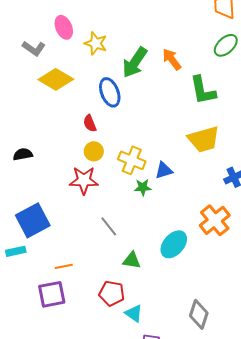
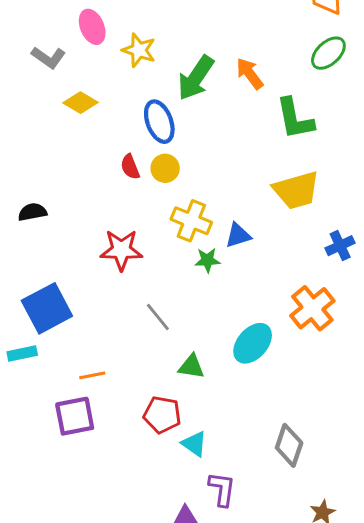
yellow diamond: (56, 79) -> (81, 103), size x0.7
yellow circle: (94, 151) -> (165, 168), moved

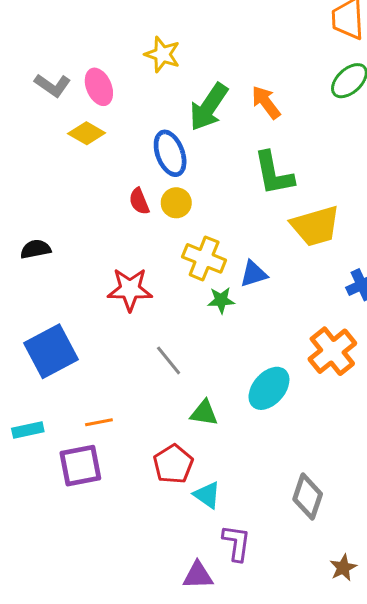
pink ellipse: (92, 27) -> (99, 87), moved
yellow star: (139, 50) -> (162, 54), moved
green L-shape: (295, 119) -> (274, 173), moved
cyan rectangle: (22, 353) -> (28, 430), moved
red pentagon: (162, 415) -> (173, 464), turned 30

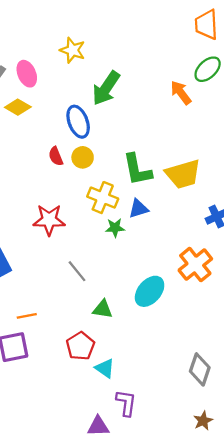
orange arrow: (266, 102) -> (181, 93), moved
green L-shape: (274, 173) -> (137, 170), moved
gray diamond: (308, 497) -> (200, 369), moved

